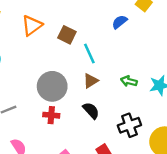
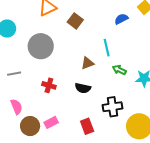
cyan line: (89, 54) -> (107, 48), moved
gray circle: (52, 86) -> (41, 46), moved
black semicircle: (91, 111) -> (83, 88), turned 133

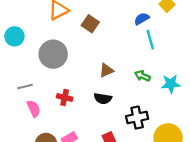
cyan line: (107, 48) -> (150, 40), moved
pink semicircle: (16, 107) -> (34, 109), moved

